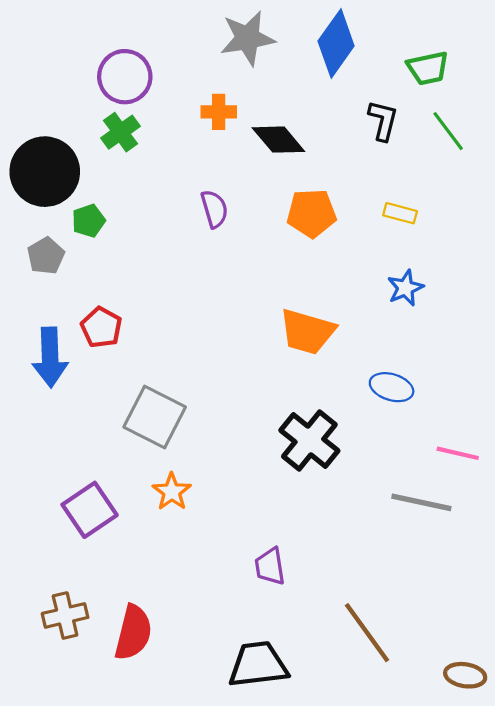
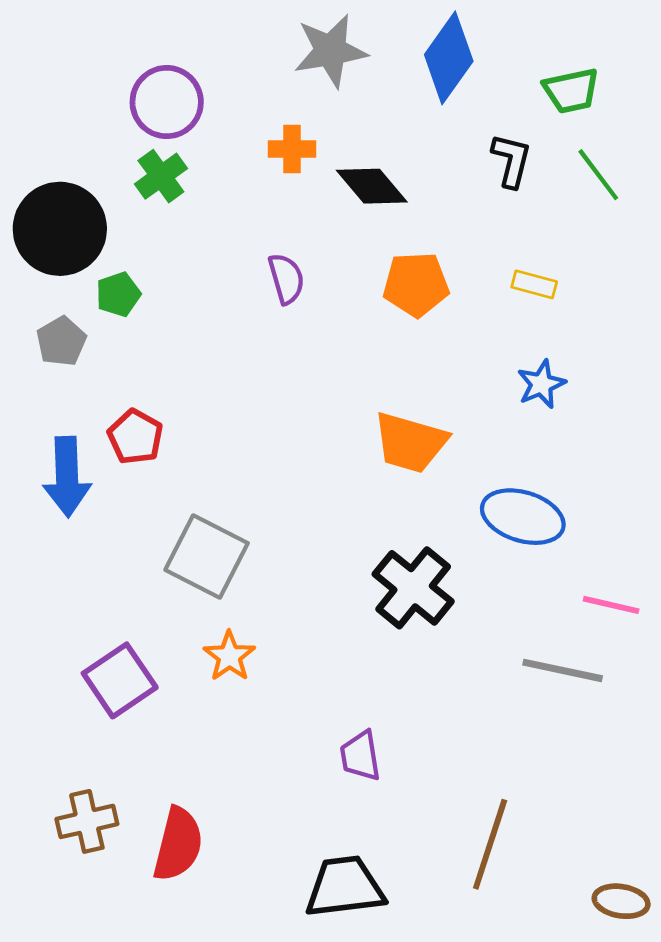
blue ellipse: (392, 387) -> (523, 517), size x1.4
brown line: (367, 633) -> (490, 844), turned 54

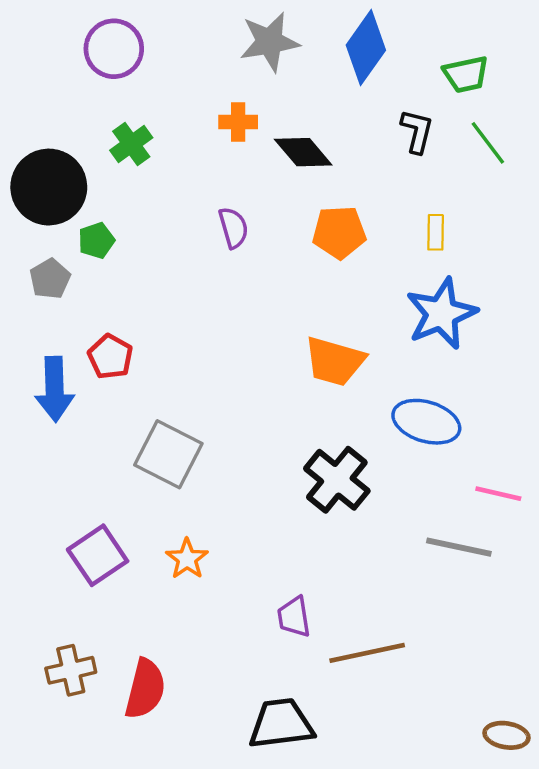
purple circle: (167, 102) -> (114, 49), moved
yellow rectangle: (534, 284) -> (436, 232), turned 76
blue star: (541, 384) -> (441, 314), size x1.8
orange star: (229, 656) -> (187, 559), moved
brown line: (490, 844) -> (367, 653), moved, turned 60

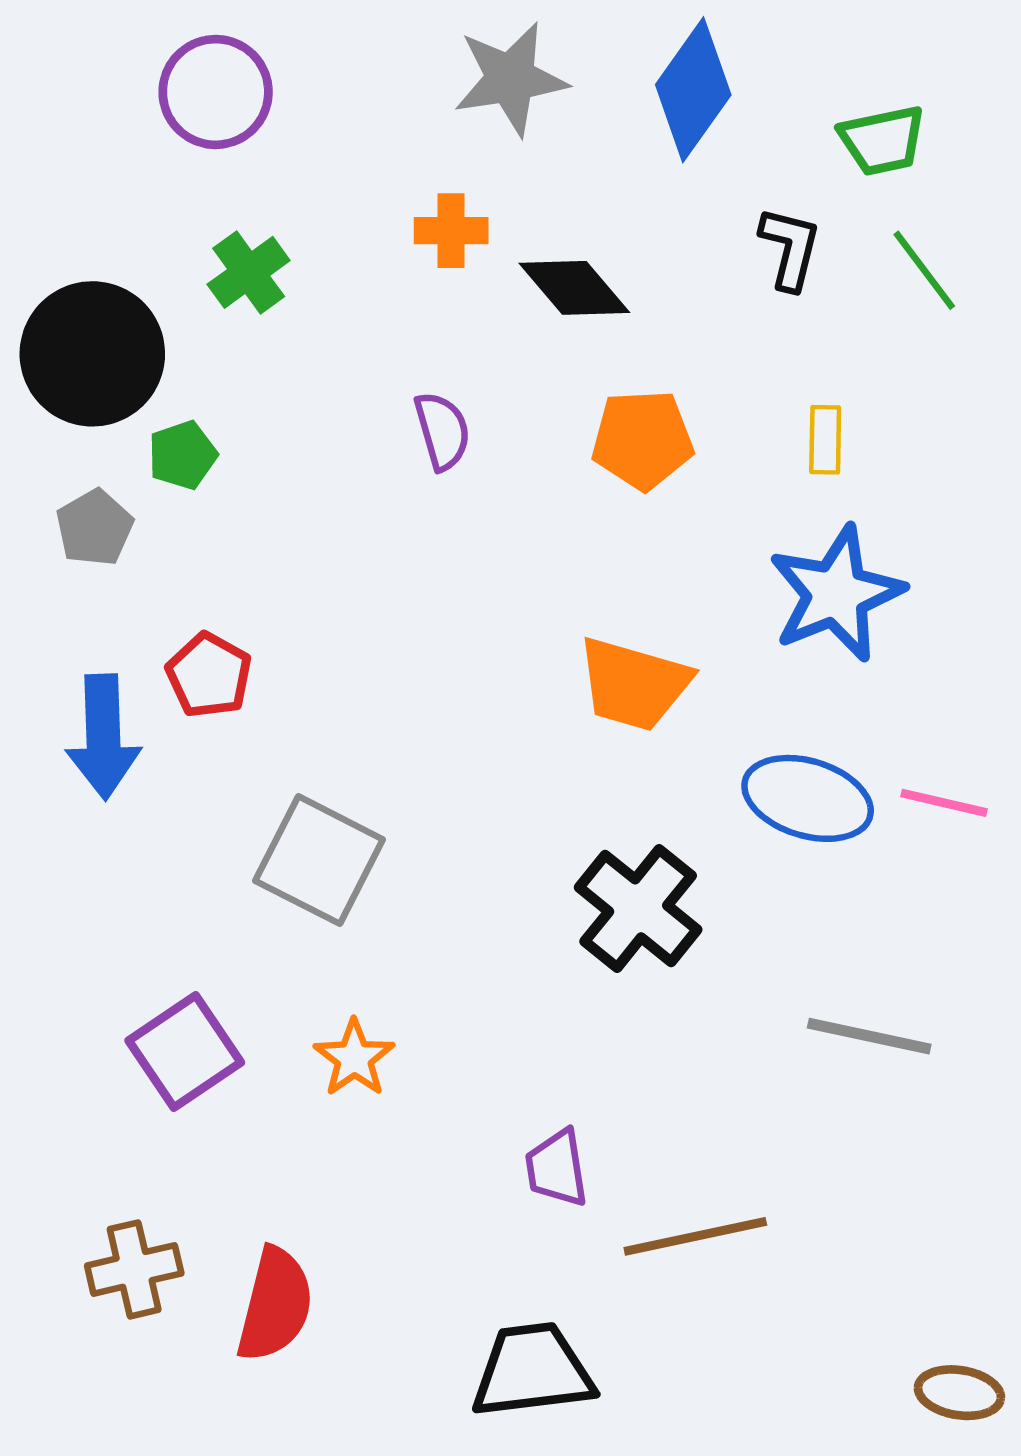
pink line: (498, 494) -> (944, 803), moved

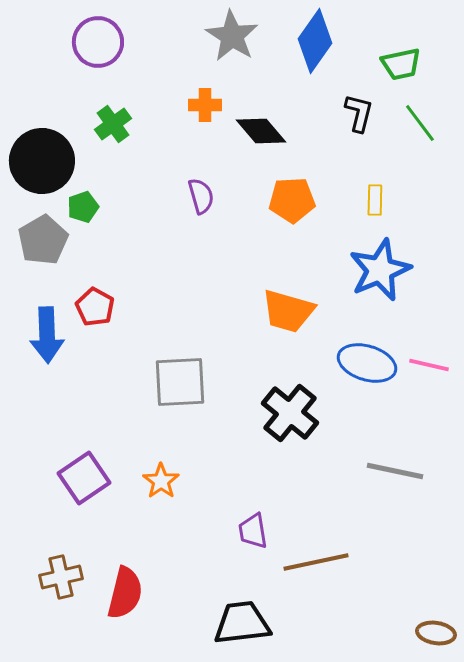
gray star: (510, 79) -> (232, 36), turned -30
gray pentagon: (95, 528) -> (43, 240), size x1.4
gray square: (319, 860) -> (180, 382), moved, turned -30

